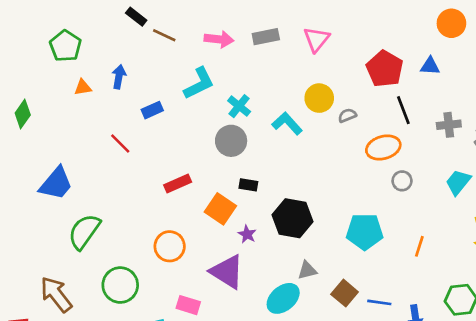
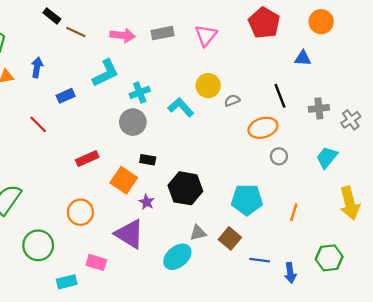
red pentagon: (385, 69) -> (264, 23), moved
cyan cross: (239, 106) -> (140, 92), turned 30
brown square: (345, 293) -> (230, 238), moved

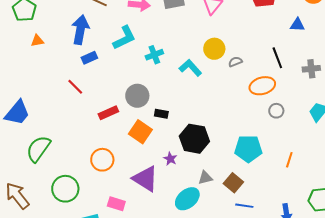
blue arrow: (37, 67) -> (80, 30), moved, size x1.6
gray circle: (133, 122) -> (137, 96), moved
red line: (38, 124) -> (75, 87), moved
purple star: (147, 202) -> (170, 159), moved
blue line: (260, 260) -> (244, 206), moved

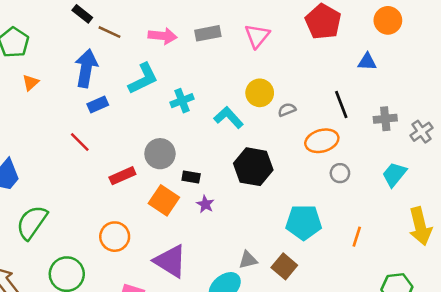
orange triangle: (37, 41) -> (31, 82), turned -32
black hexagon: (194, 139) -> (253, 167), moved
purple star: (170, 159) -> (205, 204), moved

